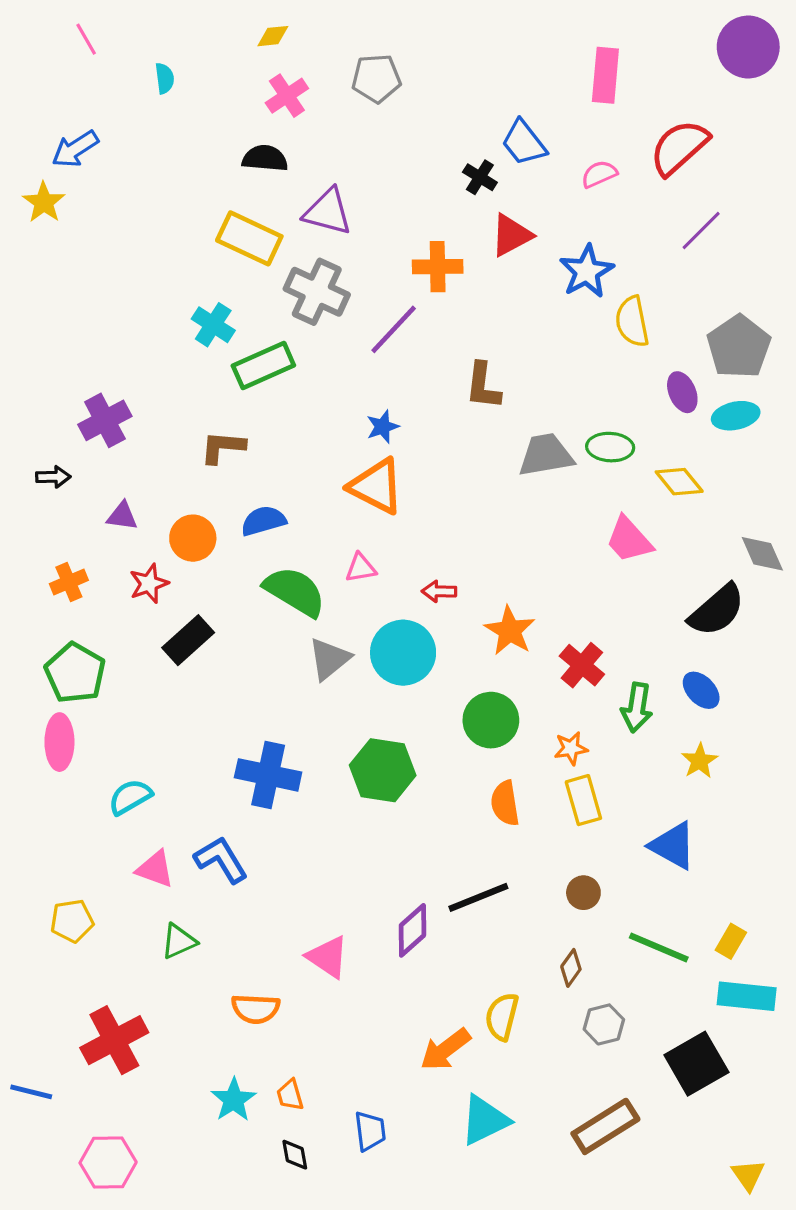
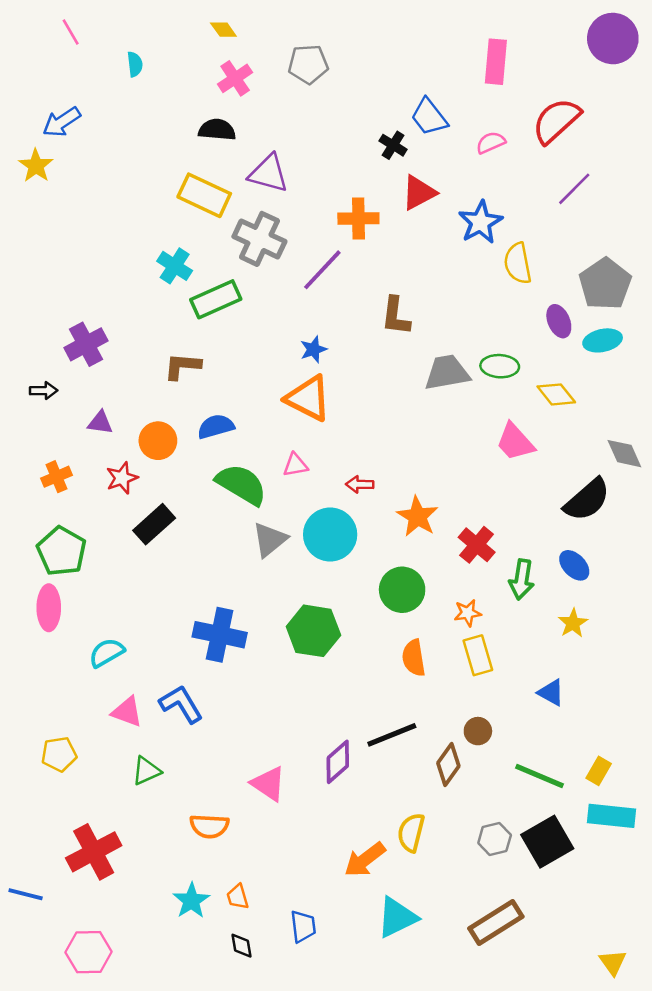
yellow diamond: (273, 36) -> (223, 30), turned 60
blue triangle: (673, 846) -> (551, 693), size x0.7
brown diamond: (571, 968) -> (448, 764), moved, size x1.4
black square: (696, 1064) -> (547, 842), moved

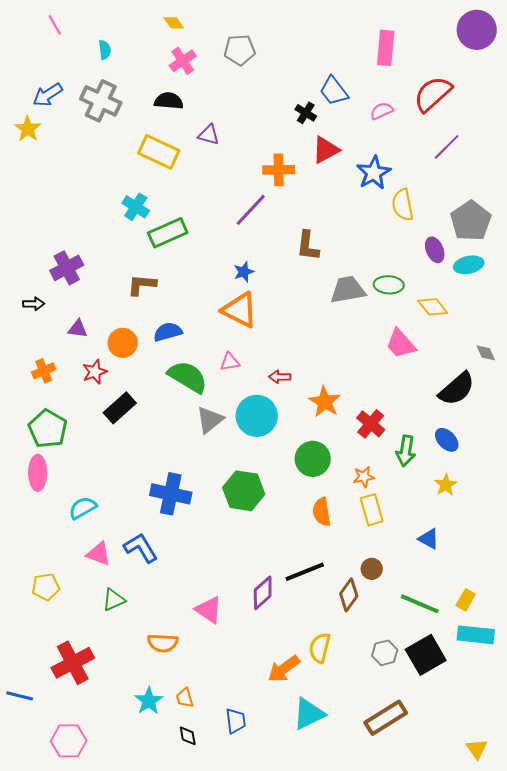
purple triangle: (268, 173) -> (209, 135), size x0.7
gray cross: (259, 239) -> (101, 101), moved
gray diamond: (624, 454) -> (486, 353), size x0.7

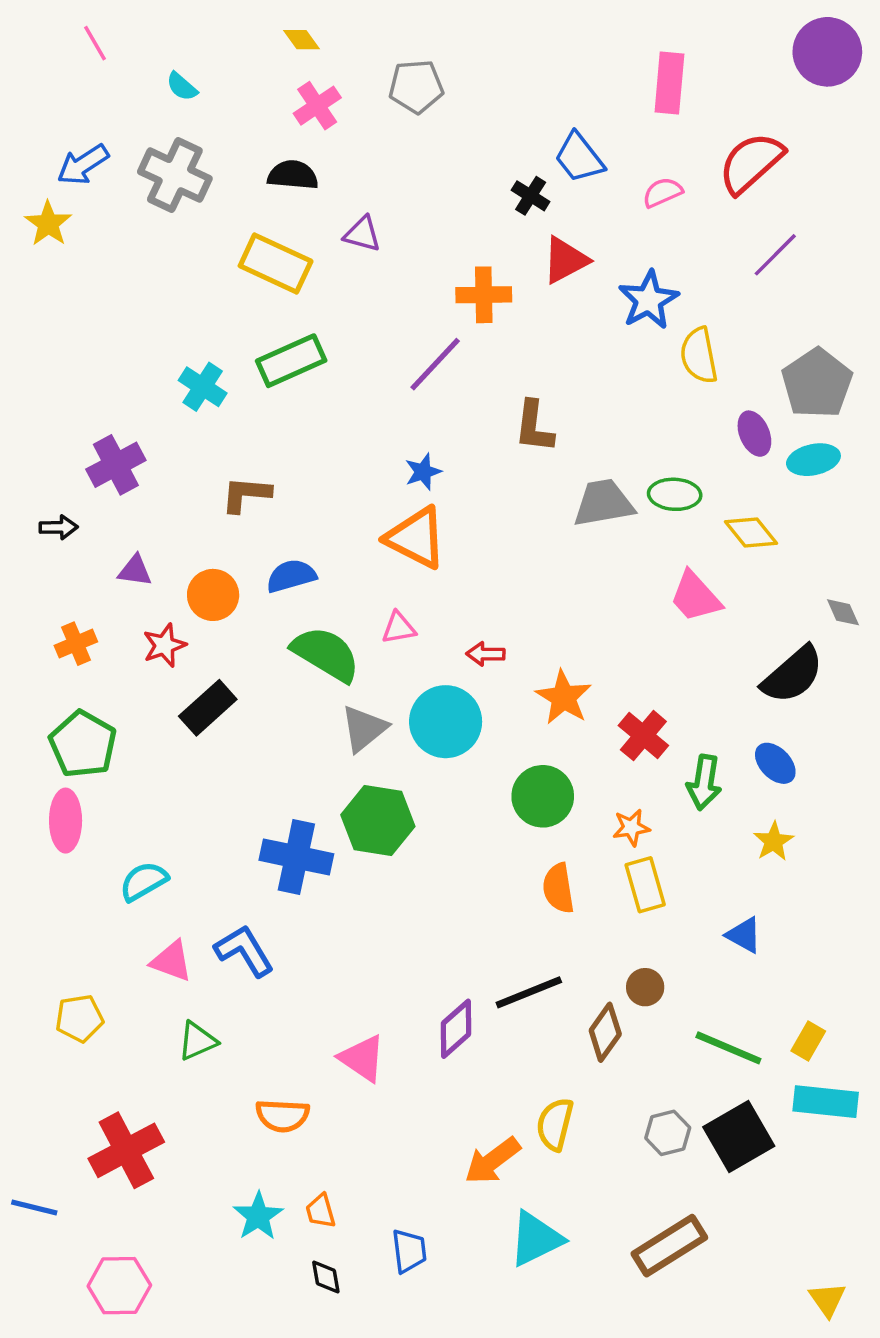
cyan semicircle: (105, 50) -> (182, 87), turned 138
cyan cross: (136, 207) -> (203, 387), moved
green rectangle: (168, 233) -> (291, 361), moved
green hexagon: (244, 491) -> (378, 821), moved

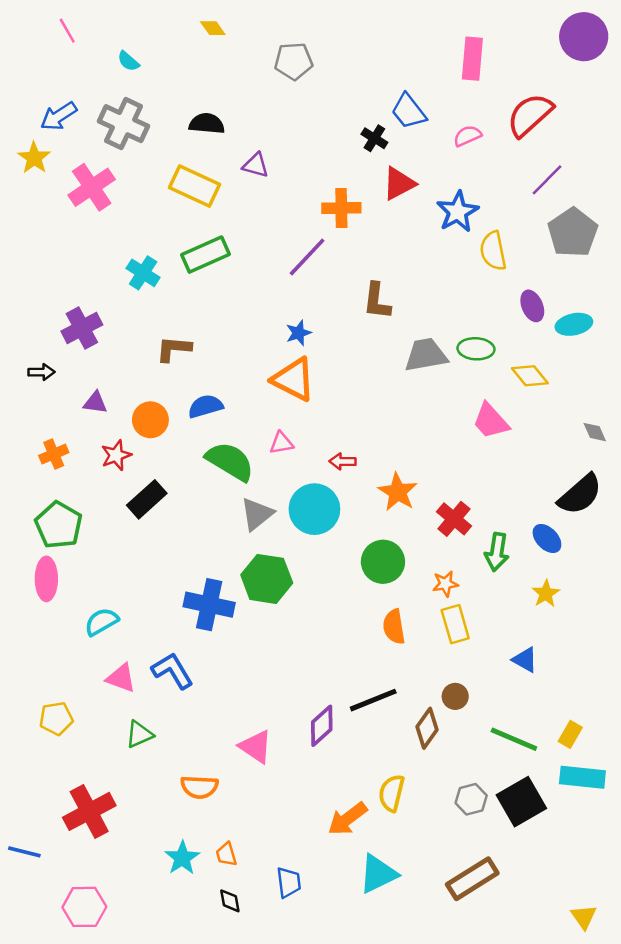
pink cross: (317, 106) -> (92, 187), moved, size x1.4
gray pentagon: (817, 383) -> (573, 233), moved
black semicircle: (793, 675) -> (580, 494), moved

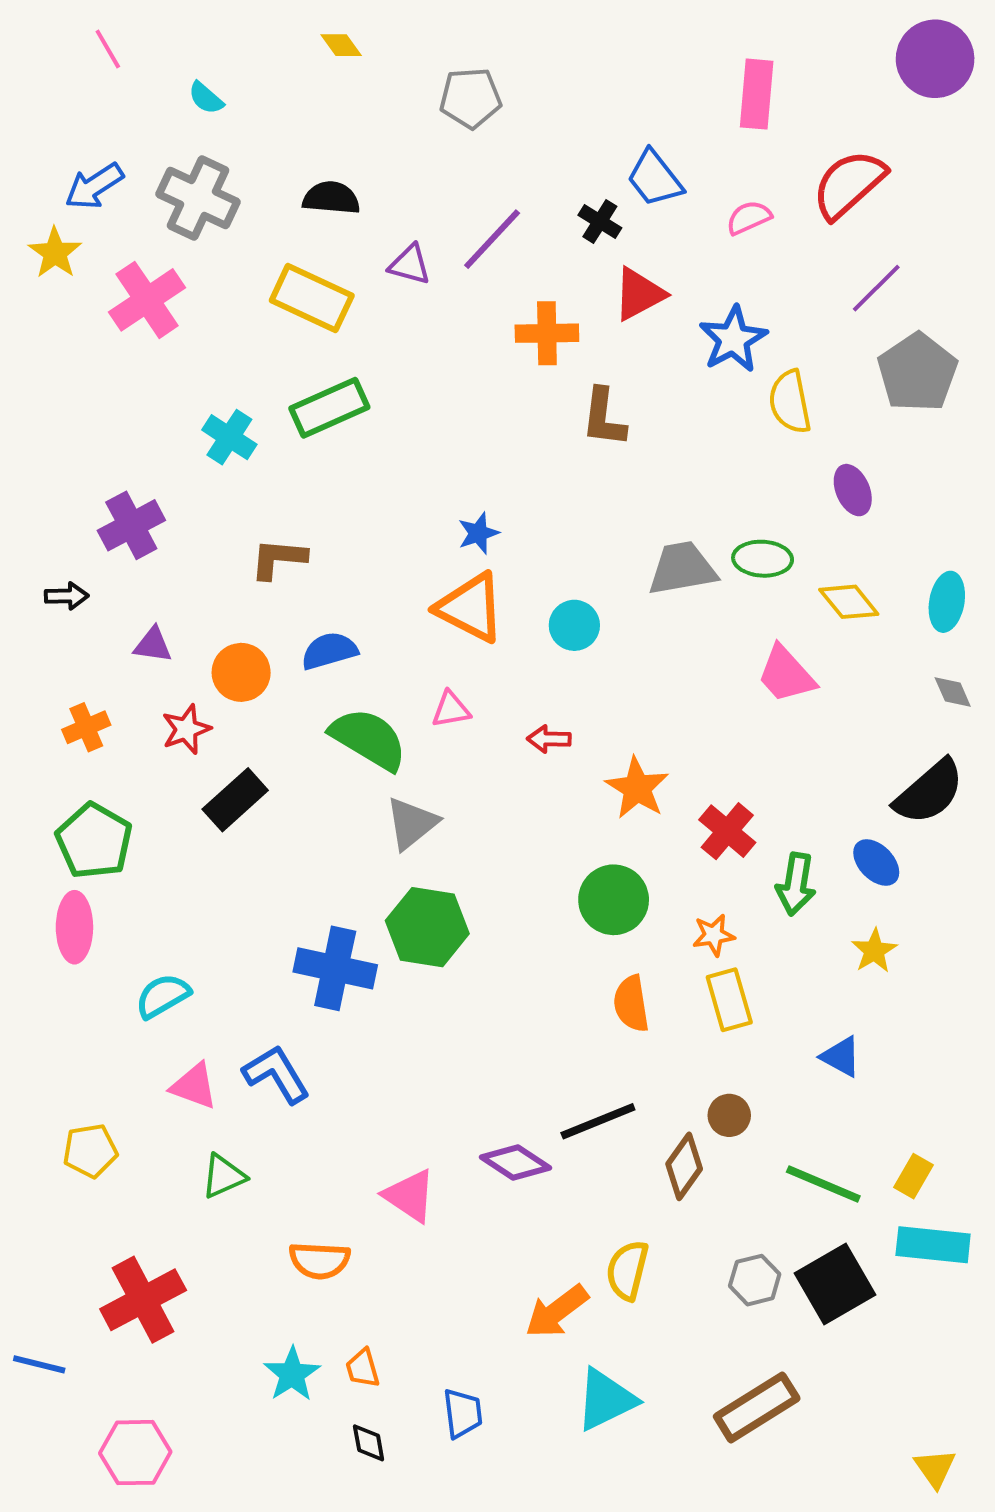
purple line: (307, 257) -> (492, 239), moved
brown L-shape: (377, 301) -> (604, 418), moved
cyan ellipse: (574, 324) -> (947, 602), moved, turned -68
cyan circle: (314, 509) -> (574, 625), moved, size x0.6
purple diamond: (322, 726) -> (516, 1162), turned 75

